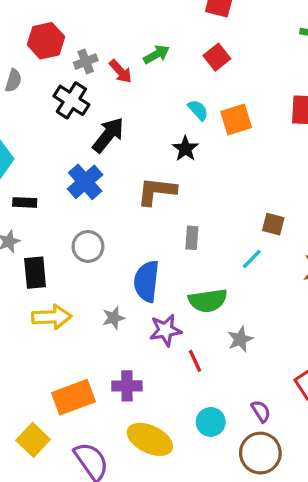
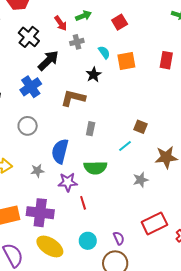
gray cross: (86, 62) -> (77, 42), moved
gray star: (240, 339) -> (141, 180), moved
purple cross: (127, 386) -> (40, 213), size x1.5

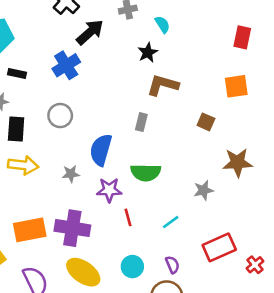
orange square: (126, 61) -> (236, 86), moved
brown L-shape: (73, 98) -> (163, 85), moved
cyan line: (125, 146) -> (171, 222), moved

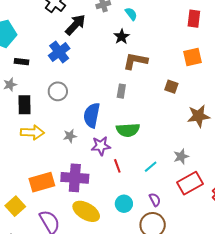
gray star: (203, 190) -> (181, 157), moved

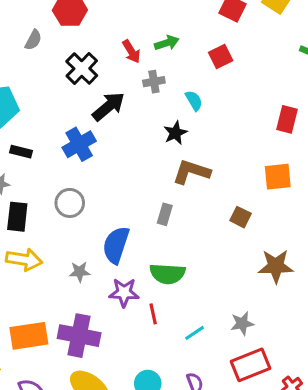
red line: (117, 166) -> (153, 314), moved

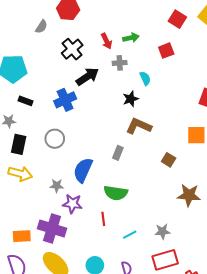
purple star: (124, 293) -> (72, 204), moved
orange rectangle: (29, 336) -> (22, 236), moved, size x0.7

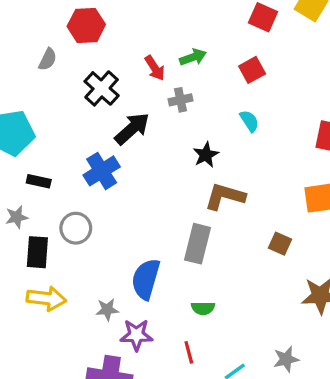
cyan semicircle: (145, 78) -> (249, 121), moved
gray circle: (55, 139) -> (76, 228), moved
gray rectangle: (118, 153) -> (198, 244), size x1.6
green semicircle: (116, 193) -> (203, 308), size x0.6

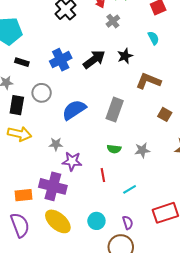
gray cross: (181, 100) -> (113, 21), turned -32
black arrow: (132, 129) -> (94, 59), moved
brown L-shape: (225, 196) -> (148, 81), moved
blue semicircle: (146, 279) -> (74, 110), moved, turned 35
gray star: (286, 359) -> (142, 150), moved

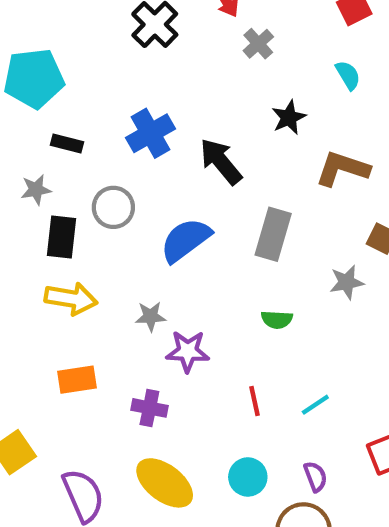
black arrow: (94, 59) -> (221, 161), moved, turned -90
gray star: (142, 150) -> (347, 282), moved
red line: (103, 175) -> (255, 401), moved
purple cross: (53, 186) -> (149, 408), size x0.6
orange rectangle: (23, 195) -> (77, 380), moved

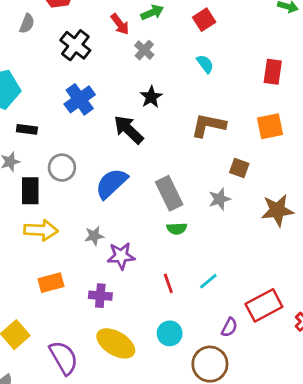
black star: (289, 117) -> (151, 97), moved
blue cross: (150, 133) -> (80, 99), moved
gray rectangle: (273, 234) -> (169, 193), moved, turned -36
purple semicircle: (315, 477) -> (229, 327), moved, turned 54

